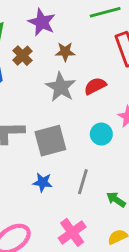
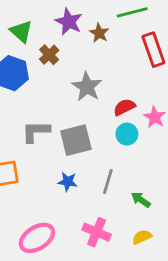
brown star: (65, 52) -> (99, 33), moved, turned 30
red semicircle: (95, 86) -> (124, 107), moved
pink cross: (72, 232) -> (97, 232), turned -32

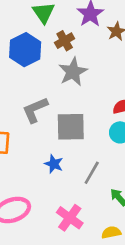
gray star: (87, 87) -> (73, 72), moved
gray L-shape: (36, 132) -> (35, 110), turned -36

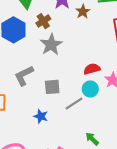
gray square: (71, 127) -> (52, 87), size x0.7
gray line: (92, 173) -> (74, 103), moved, turned 30

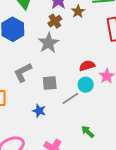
brown cross: (43, 21) -> (55, 21), moved

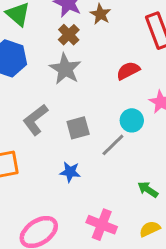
red semicircle: (87, 66) -> (128, 71), moved

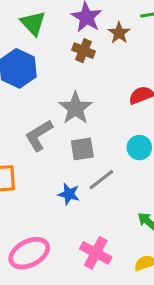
brown cross: (69, 35) -> (84, 51), turned -30
gray star: (65, 69) -> (75, 108), moved
gray line: (113, 145) -> (101, 180), moved

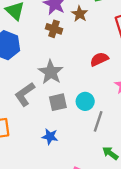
cyan circle: (139, 148) -> (85, 101), moved
gray line: (101, 180) -> (98, 121), moved, turned -30

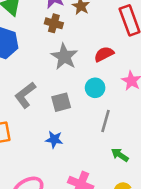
gray star: (51, 72) -> (64, 57), moved
cyan circle: (85, 101) -> (95, 88), moved

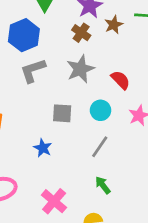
red semicircle: (104, 54) -> (121, 80), turned 54
gray L-shape: (25, 95) -> (33, 70), moved

